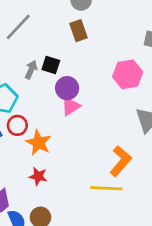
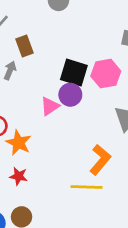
brown rectangle: (78, 31) -> (24, 46), moved
black square: (51, 65) -> (74, 73), moved, size x1.5
purple circle: (67, 88) -> (70, 95), moved

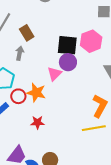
orange star: (19, 143) -> (36, 93), moved
red star: (19, 176) -> (37, 122), moved

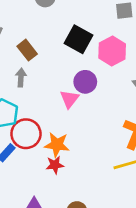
black square: (67, 45) -> (78, 39), moved, turned 30
orange star: (36, 93) -> (57, 145), moved
red circle: (18, 96) -> (26, 134), size x1.5

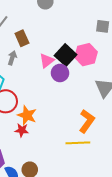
black square: (78, 39) -> (66, 55), moved
pink triangle: (69, 99) -> (47, 61), moved

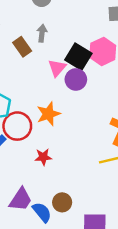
gray arrow: (12, 58) -> (42, 33), moved
orange star: (27, 115) -> (48, 114), moved, turned -30

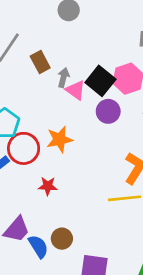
gray arrow: (42, 33) -> (63, 78), moved
pink triangle: (57, 68) -> (76, 90), turned -42
purple circle: (76, 79) -> (108, 111), moved

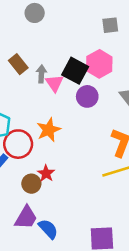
pink triangle: (76, 90) -> (54, 83), turned 30
red star: (48, 186) -> (46, 173), turned -30
brown circle: (62, 239) -> (31, 184), moved

